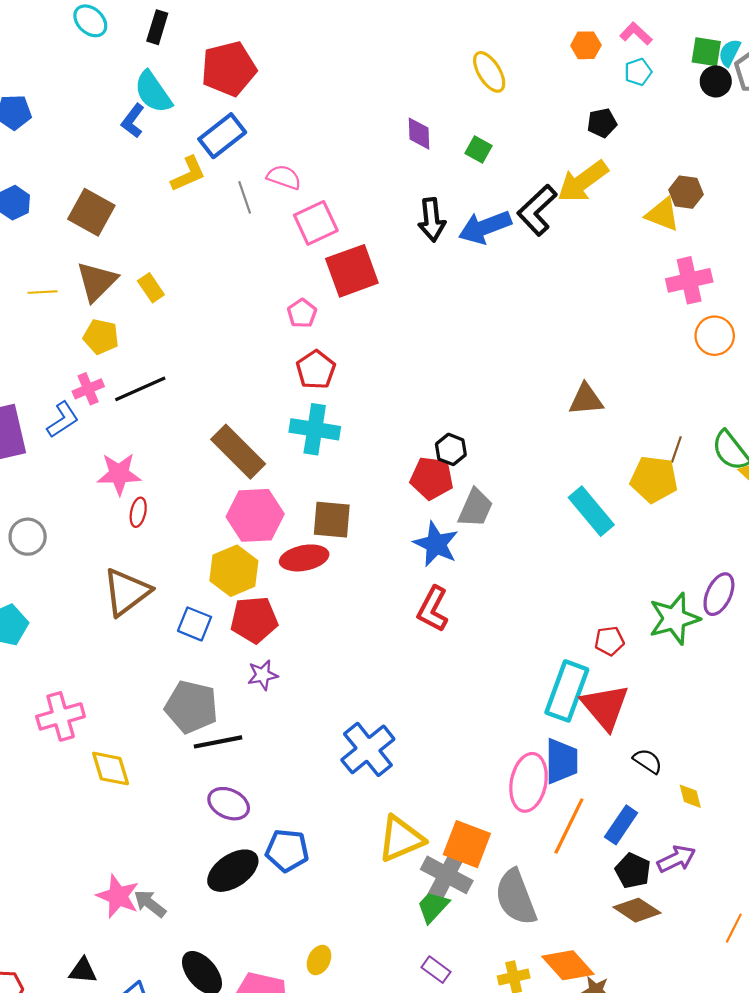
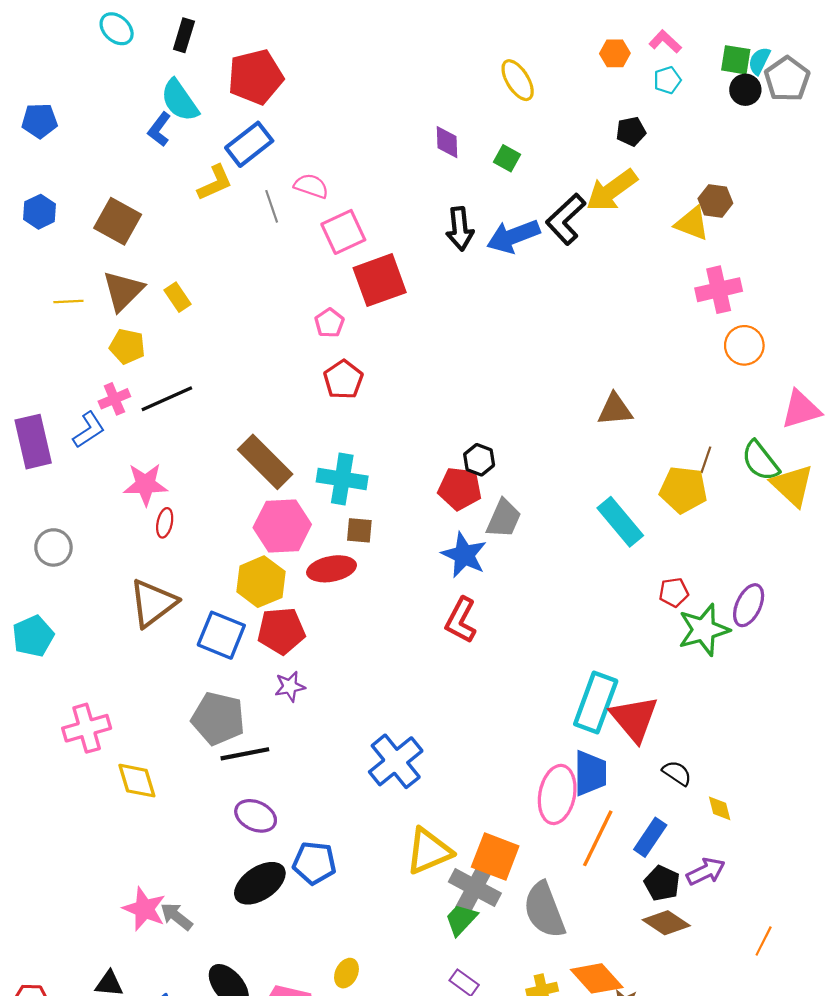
cyan cross: (315, 429) -> (342, 479), moved
brown square: (332, 520) -> (359, 530), size x0.7
blue square: (195, 624) -> (221, 635), size x1.4
red pentagon: (609, 641) -> (674, 592), moved

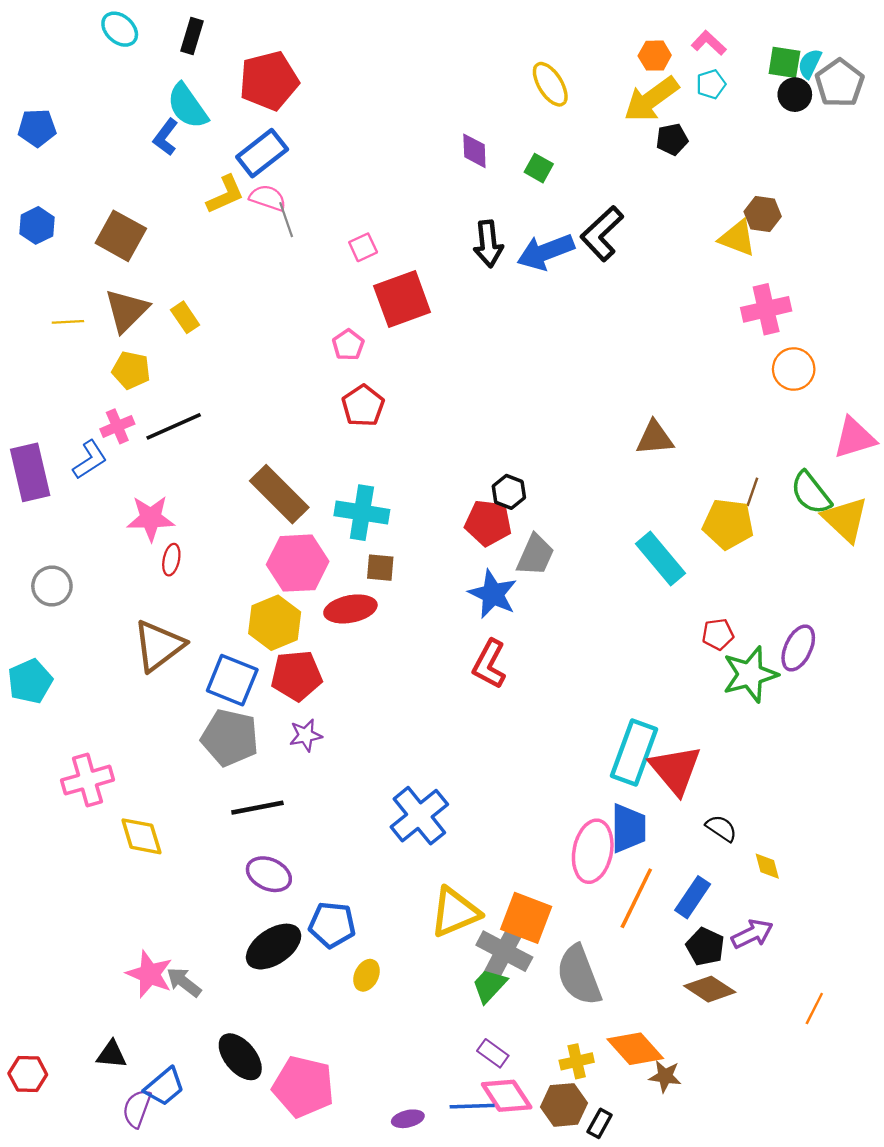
pink semicircle: (311, 186) -> (268, 198), moved
yellow arrow: (612, 190) -> (651, 99), moved
pink square: (343, 232) -> (363, 247), size x0.6
gray pentagon: (218, 719) -> (230, 738), moved
yellow ellipse: (346, 973) -> (367, 975), moved

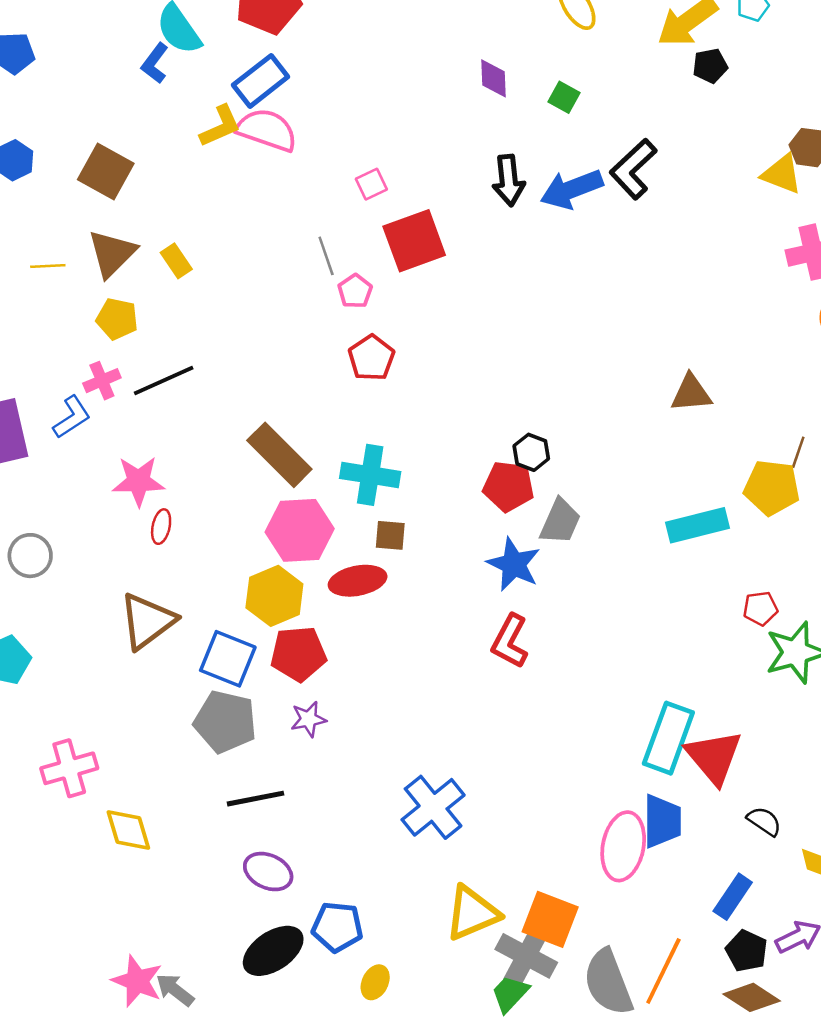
pink semicircle: (268, 198) -> (267, 130), size x1.5
gray line: (286, 220) -> (326, 256), moved
cyan rectangle: (660, 558) -> (697, 525), turned -64
orange line: (636, 898) -> (663, 971), moved

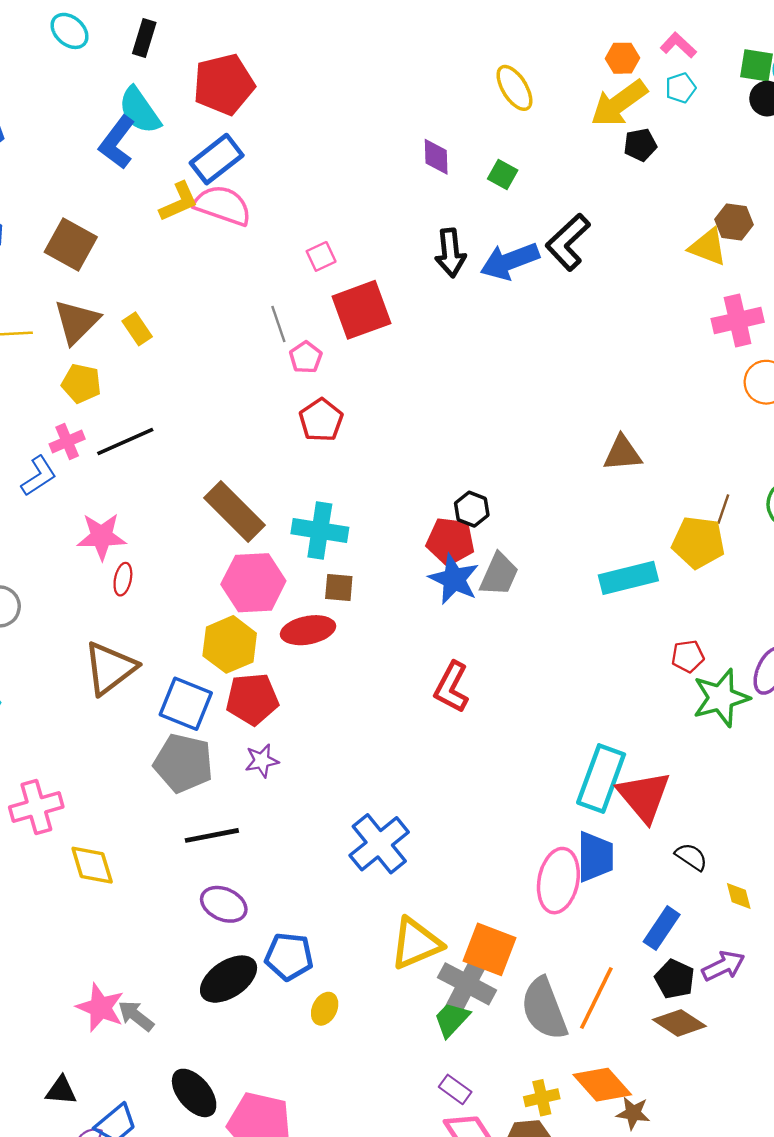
blue L-shape: (155, 63) -> (117, 142), size x1.4
blue star: (514, 564) -> (454, 579), moved

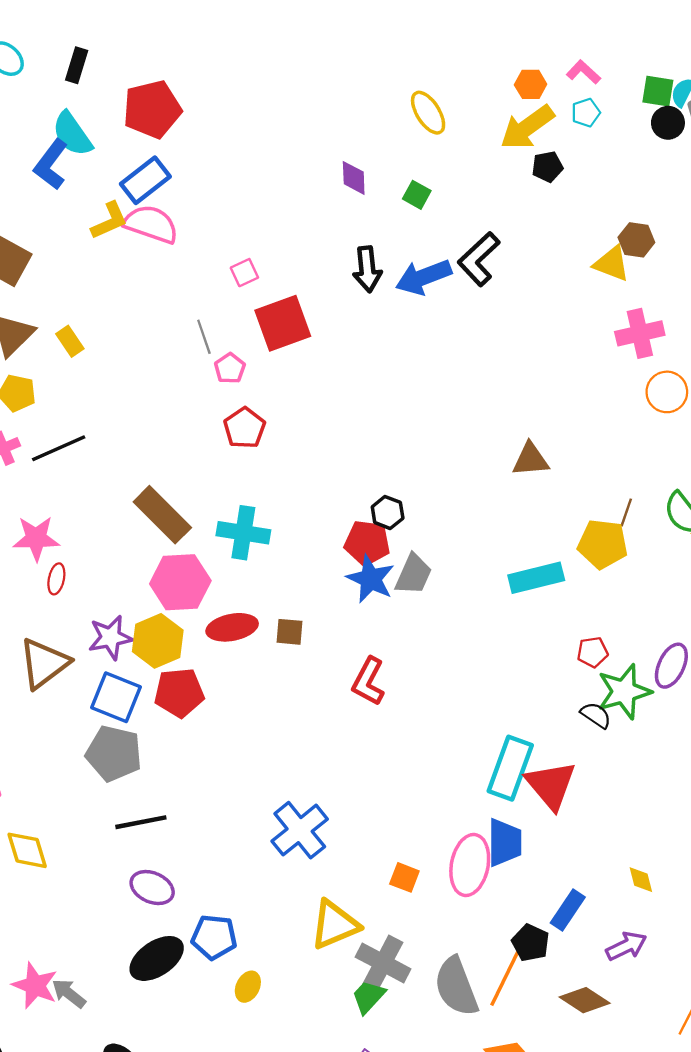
brown square: (339, 587) -> (290, 632), moved
purple star: (262, 761) -> (110, 637), moved, size x1.4
black semicircle: (691, 857) -> (596, 715), moved
orange square: (490, 949) -> (404, 877), moved, size x0.6
black pentagon: (675, 979) -> (531, 943), moved

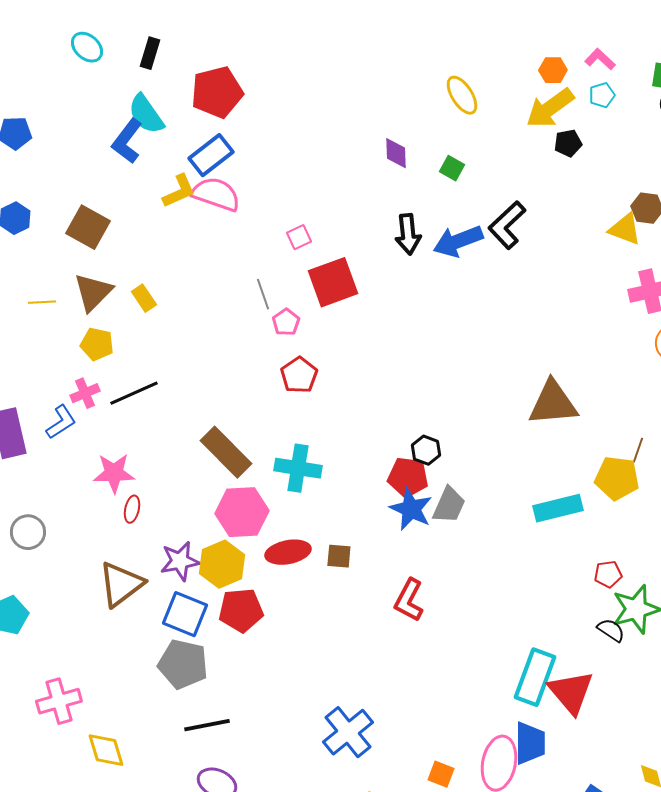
brown triangle: (531, 460) -> (553, 403), size x1.5

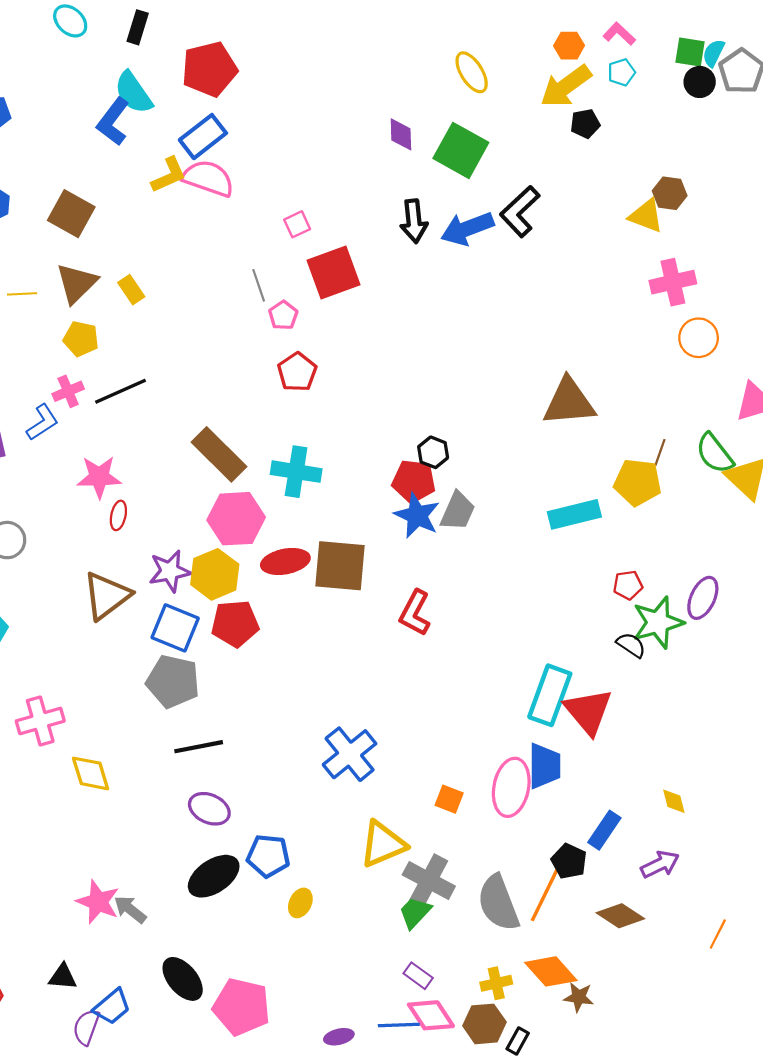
green square: (452, 168) -> (461, 150), size x2.0
brown square: (339, 556) -> (340, 566), size x2.0

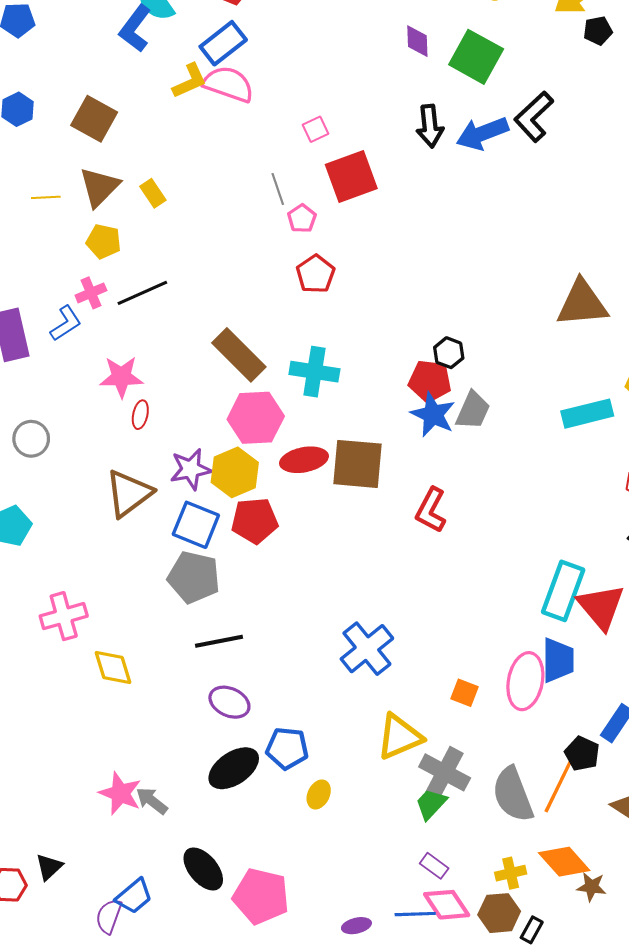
black triangle: (63, 977) -> (49, 867), moved, turned -48

